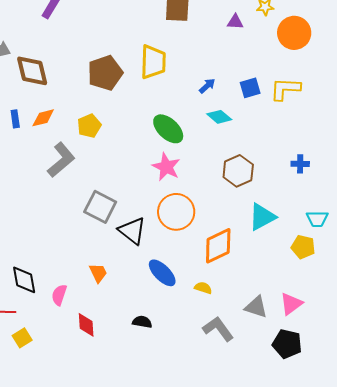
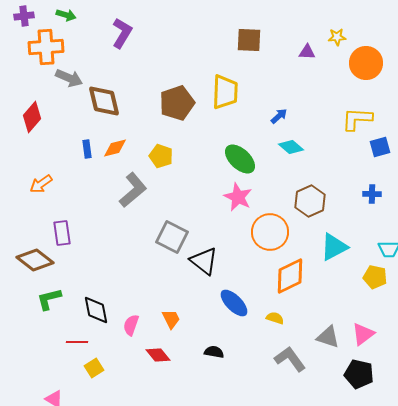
blue square: (250, 88) -> (380, 147), moved
yellow pentagon: (89, 126) -> (161, 156), turned -30
orange circle: (176, 212) -> (270, 232), moved
orange trapezoid: (98, 273) -> (171, 319), moved
red diamond: (86, 325) -> (158, 355), turned -35

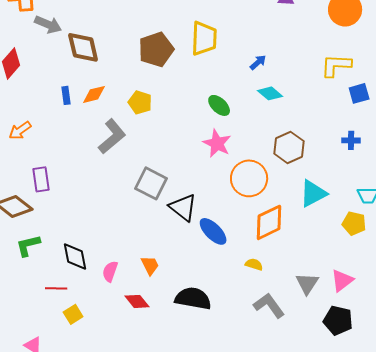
green ellipse: (240, 159) -> (219, 105), size x0.7
blue ellipse: (234, 303) -> (213, 231), moved
gray triangle: (328, 337) -> (307, 283), turned 45
black semicircle: (214, 352) -> (193, 298), size x1.8

